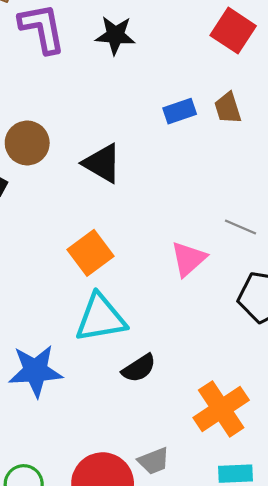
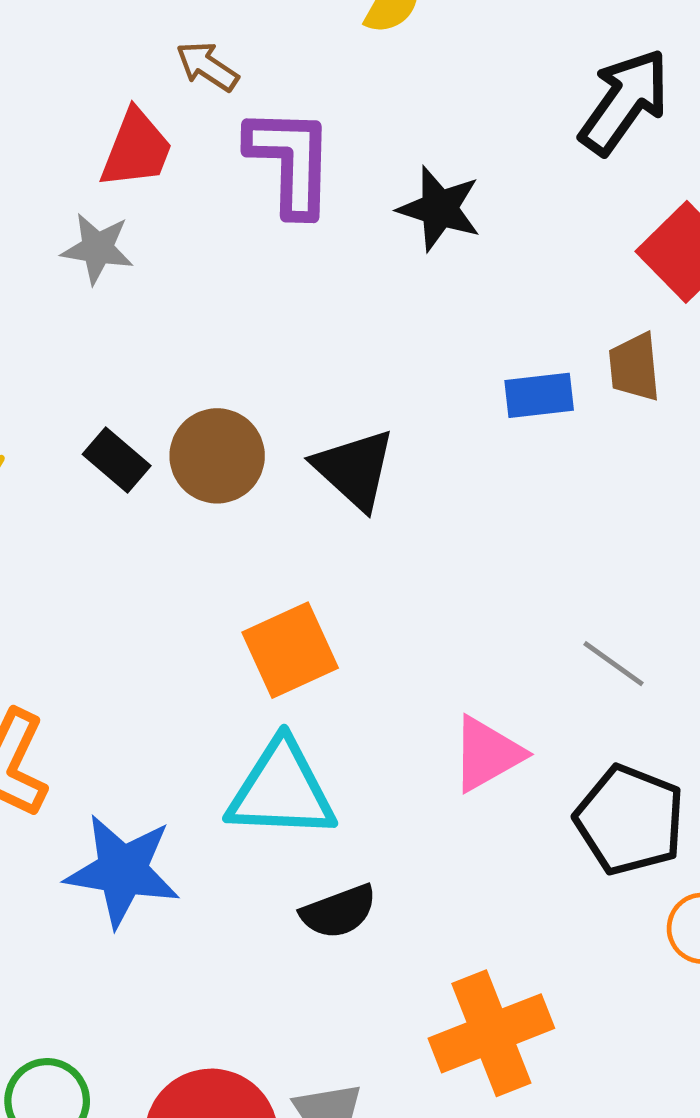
brown trapezoid: (228, 108) -> (634, 367), moved
brown circle: (27, 143) -> (217, 456), moved
pink triangle: (188, 259) -> (487, 754), moved

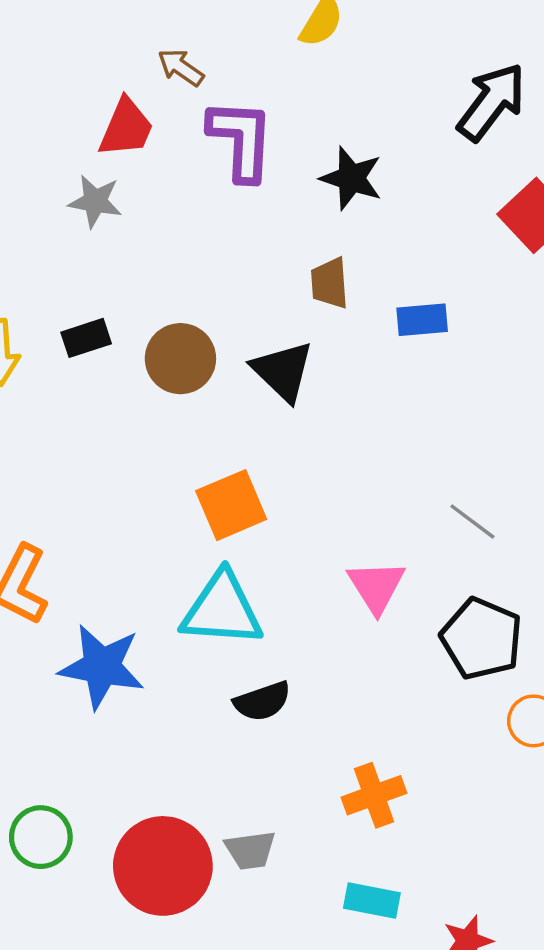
brown trapezoid: (634, 367) -> (330, 283), moved
black rectangle: (117, 460) -> (86, 338), moved, turned -60
pink triangle: (487, 754) -> (376, 586), turned -34
orange cross: (491, 1033) -> (374, 795), size x0.7

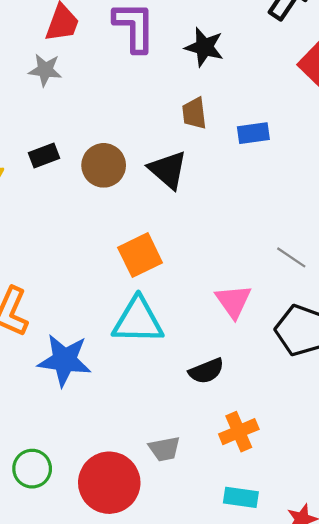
black semicircle: (262, 701) -> (206, 371), moved
gray trapezoid: (250, 850) -> (164, 449), moved

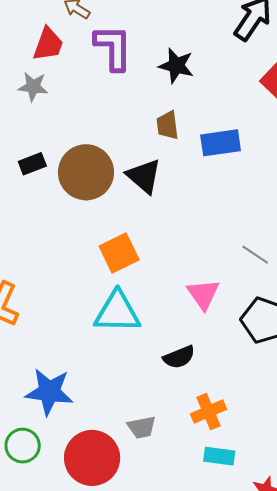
blue rectangle: (253, 133) -> (221, 143), size x1.4
brown circle: (104, 165) -> (86, 172), size x1.4
blue star: (64, 360) -> (49, 392), moved
cyan rectangle: (241, 497) -> (219, 456), moved

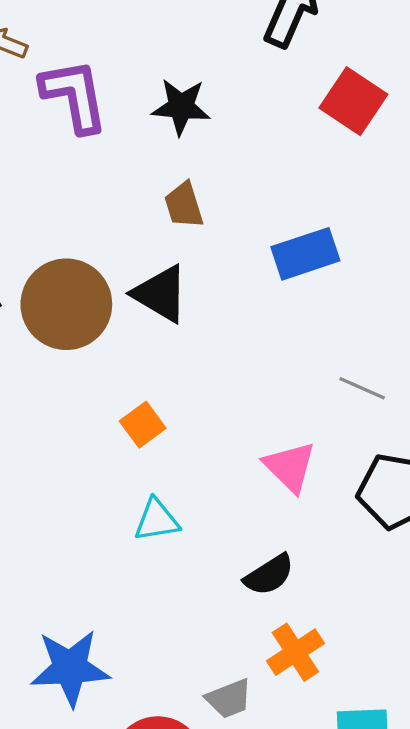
blue rectangle: (221, 143) -> (305, 254), moved
orange square: (119, 253) -> (143, 425), size x0.7
cyan triangle: (117, 312) -> (157, 520), size x0.6
orange cross: (208, 412) -> (295, 652), moved

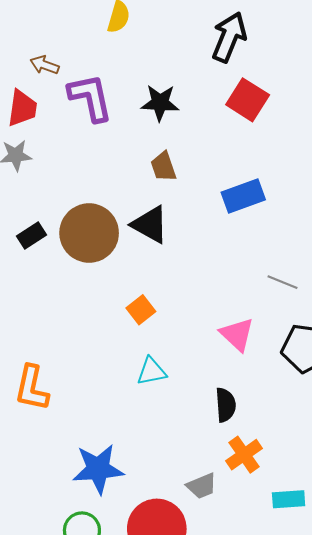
red square: (353, 101) -> (248, 100), moved
black semicircle: (269, 575) -> (226, 405), turned -60

